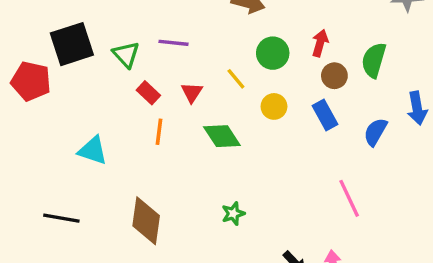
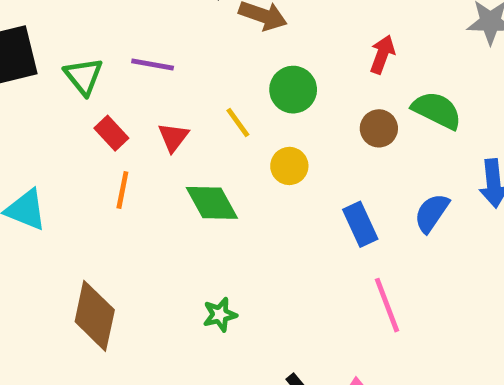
red arrow: (320, 43) -> (382, 54), moved
green semicircle: (374, 60) -> (437, 110), turned 96
blue rectangle: (325, 115) -> (360, 224), moved

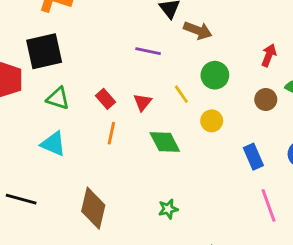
purple line: (153, 65) -> (148, 51), moved
green triangle: (84, 76) -> (58, 98), moved, turned -35

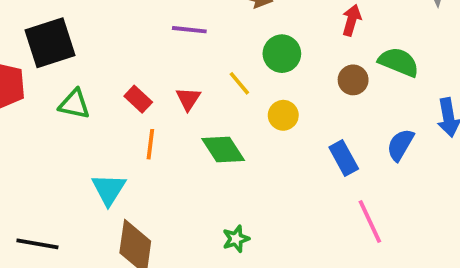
cyan triangle: (53, 144) -> (109, 189), moved, turned 44

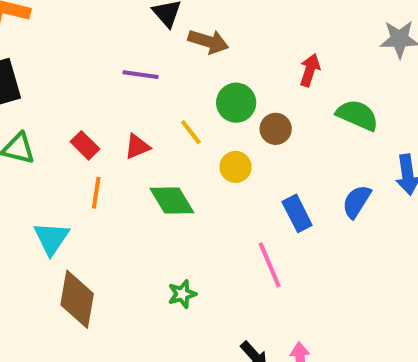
brown circle: (353, 80) -> (276, 129), moved
red triangle: (188, 99) -> (137, 147), turned 32
pink line: (370, 222) -> (270, 265), moved

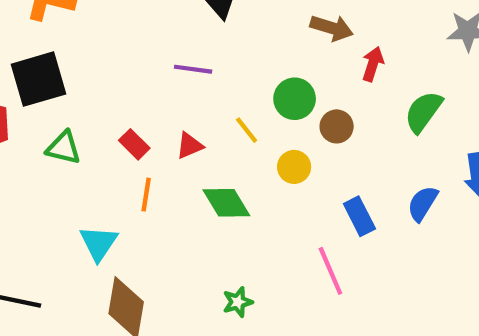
brown arrow: (208, 42) -> (332, 28), moved
green semicircle: (357, 115) -> (423, 112), turned -78

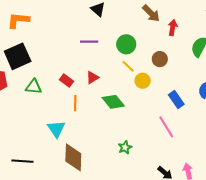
brown arrow: (332, 28) -> (151, 13), turned 36
green circle: (295, 99) -> (126, 44), moved
yellow line: (247, 130) -> (128, 66), moved

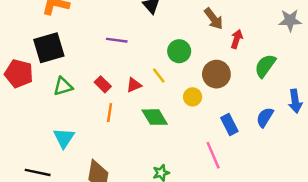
purple line: (89, 42) -> (117, 40), moved
brown circle: (160, 59) -> (216, 74), size x1.5
yellow line: (128, 66) -> (159, 76), moved
green triangle: (34, 87) -> (63, 86), turned -30
cyan triangle: (56, 129) -> (64, 138), moved

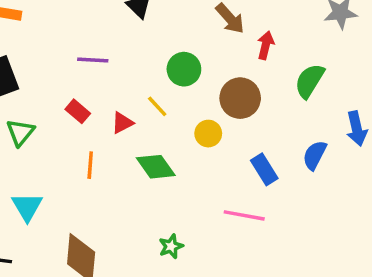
red rectangle: (103, 84) -> (78, 111), moved
green triangle: (63, 86) -> (20, 132), turned -30
pink line: (213, 155) -> (244, 215), turned -52

